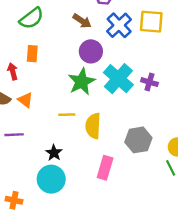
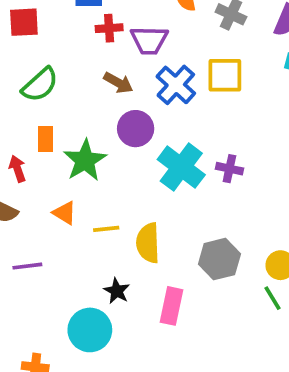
green star: (82, 82) -> (85, 160), moved
orange triangle: (25, 100) -> (65, 213), moved
black star: (54, 153) -> (117, 291), moved

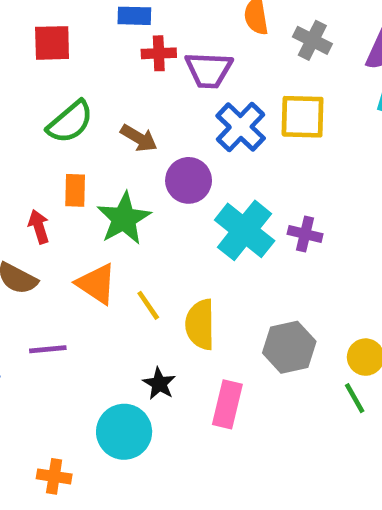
brown arrow: (118, 83) -> (139, 138), moved
orange triangle: (65, 213) -> (96, 284), size x1.4
yellow line: (106, 229) -> (148, 305), turned 60

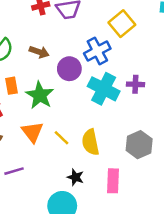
yellow square: (303, 117) -> (122, 24), turned -30
blue cross: (241, 127) -> (97, 51), moved, turned 30
orange triangle: (96, 284) -> (32, 132), turned 30

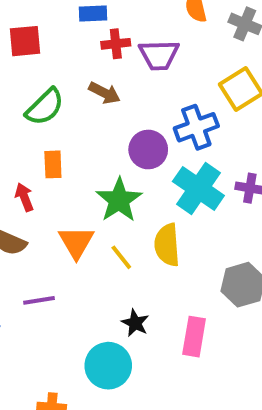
brown arrow: (39, 52) -> (104, 93), moved
green star: (40, 95) -> (119, 200), moved
yellow semicircle: (90, 142) -> (167, 245), moved

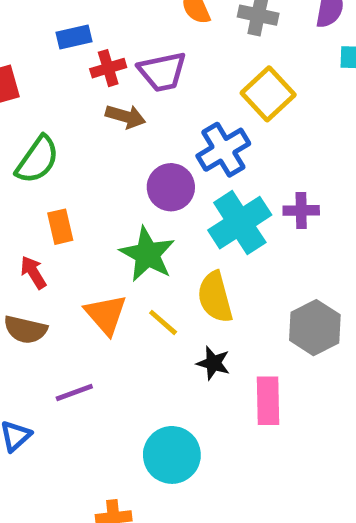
brown arrow: (104, 93) -> (126, 116), moved
cyan cross: (198, 189) -> (240, 223), turned 33
black star: (135, 323) -> (213, 363), moved

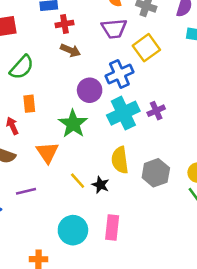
purple trapezoid: (162, 72) -> (114, 29), moved
purple cross: (301, 210) -> (156, 111), turned -30
yellow semicircle: (215, 297) -> (120, 160), moved
yellow line: (163, 322) -> (78, 181), moved
pink rectangle: (268, 401) -> (112, 227), moved

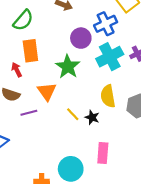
orange rectangle: (29, 104) -> (30, 51), size x1.5
purple line: (26, 191) -> (29, 113), moved
cyan circle: (73, 230) -> (71, 169), moved

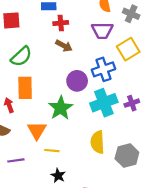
purple line: (29, 113) -> (16, 160), moved
yellow line: (73, 114) -> (52, 151), moved, turned -48
black star: (92, 117) -> (58, 176), moved

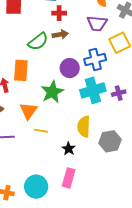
brown arrow: (64, 46) -> (60, 34), turned -42
green semicircle: (21, 56) -> (38, 41), moved
black star: (58, 176) -> (69, 149), moved

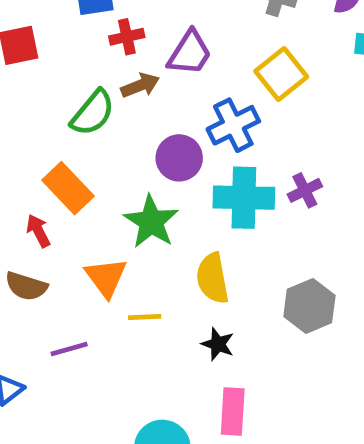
purple trapezoid: (97, 23) -> (190, 53), moved, turned -50
orange rectangle: (21, 70) -> (68, 188), turned -35
cyan cross: (93, 90) -> (244, 198), turned 30
yellow semicircle: (84, 127) -> (213, 278), moved

